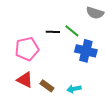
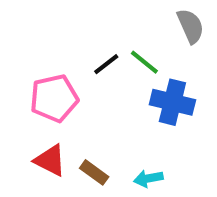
gray semicircle: (95, 13) -> (191, 26), turned -132
black line: (53, 32) -> (106, 64), turned -40

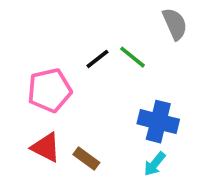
blue cross: (172, 102) -> (158, 122), moved
cyan arrow: (148, 178) -> (155, 164), moved, turned -40

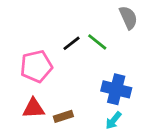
red triangle: (46, 147) -> (34, 108), turned -30
brown rectangle: (86, 158) -> (63, 116), turned -54

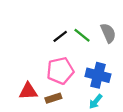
gray semicircle: (128, 18) -> (108, 33), moved
pink pentagon: (36, 66) -> (60, 71), moved

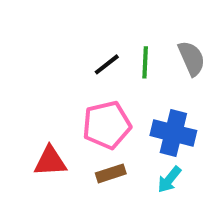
green line: (82, 35) -> (145, 62), turned 54
brown rectangle: (53, 98) -> (111, 173), moved

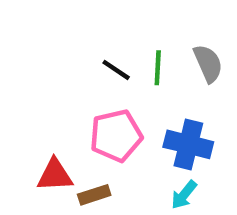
black line: (107, 64) -> (116, 70), turned 72
brown rectangle: (111, 173) -> (94, 195), moved

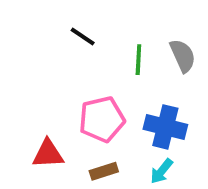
black line: (116, 70) -> (83, 36), moved
brown rectangle: (94, 195) -> (104, 171), moved

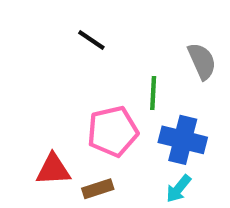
green line: (138, 60) -> (153, 93), moved
brown rectangle: (104, 171) -> (98, 189), moved

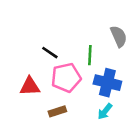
black line: (91, 40) -> (50, 53), moved
red triangle: (53, 170) -> (30, 86), moved

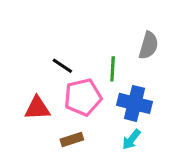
gray semicircle: (119, 36) -> (149, 45), turned 40

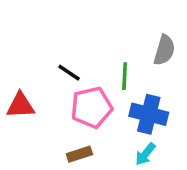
red triangle: (37, 108) -> (21, 106), moved

